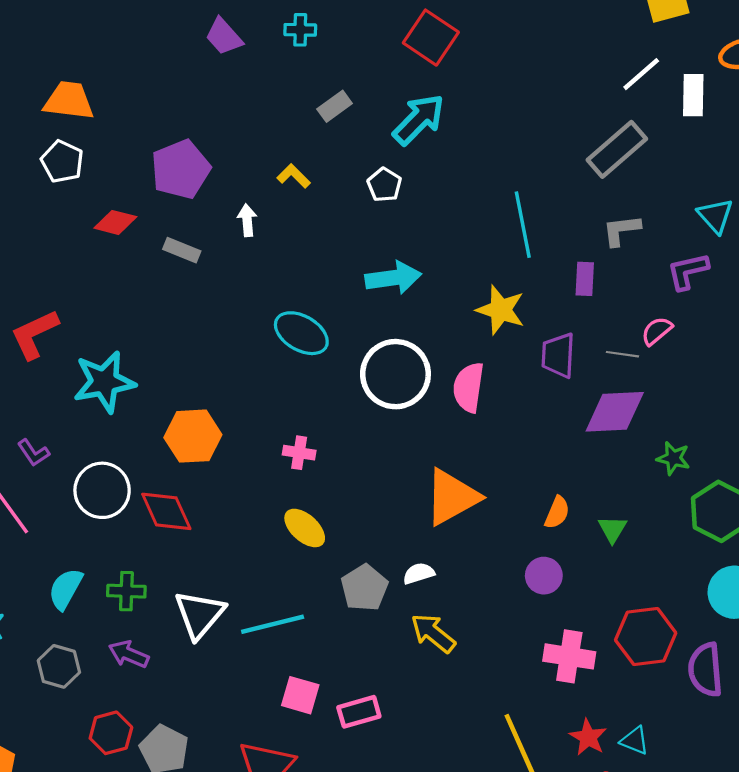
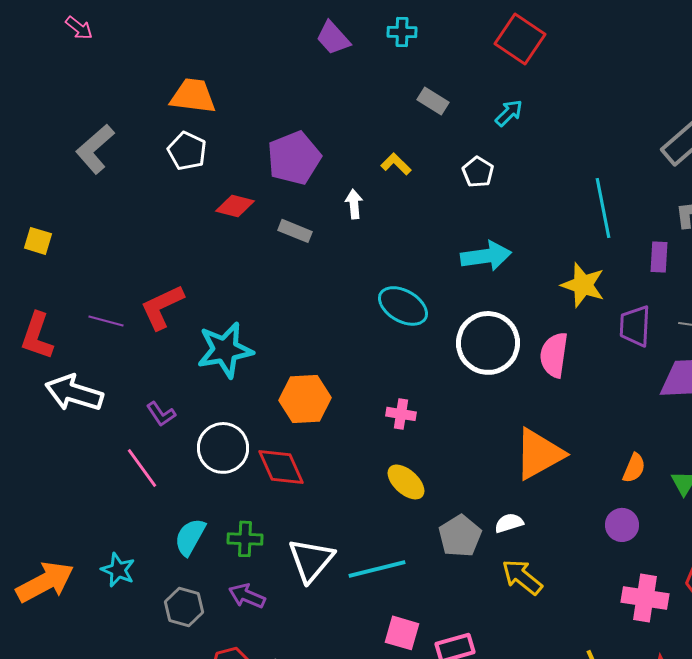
gray rectangle: (335, 106) -> (433, 101), turned 68
cyan arrow: (419, 119) -> (509, 113), size x0.6

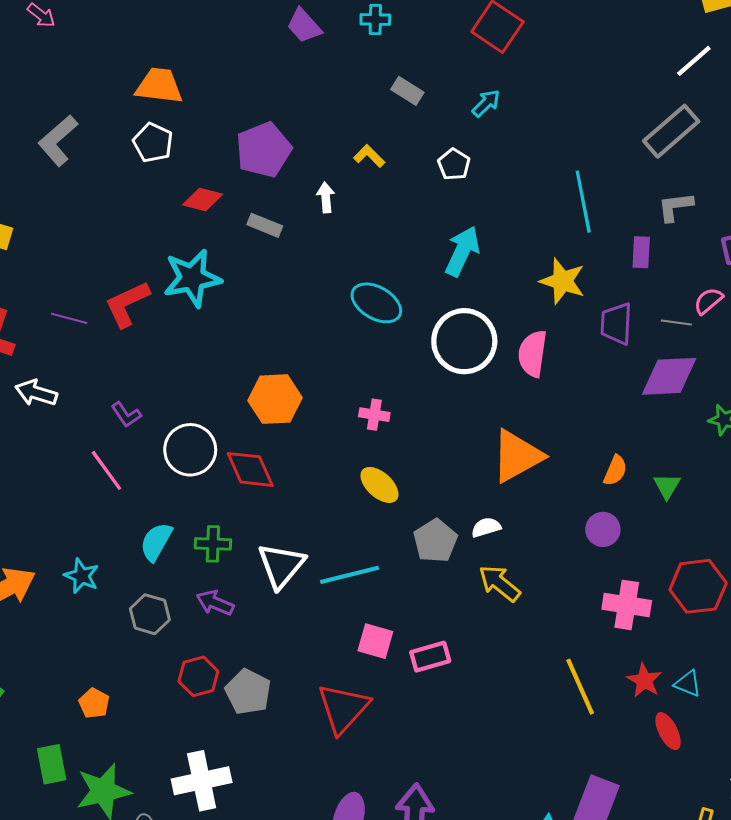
cyan arrow: (486, 256) -> (462, 251), turned -57
cyan star: (225, 350) -> (192, 278), moved
white arrow: (74, 393) -> (36, 393), size x0.7

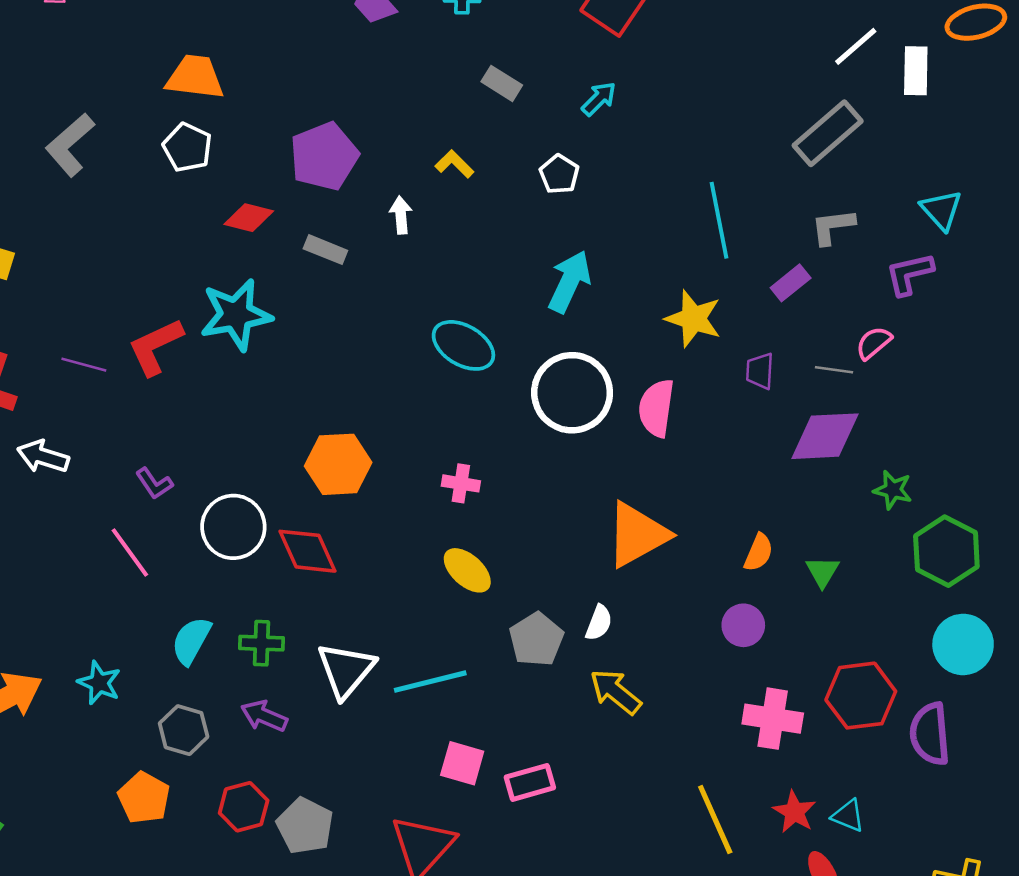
purple rectangle: (641, 252) -> (791, 283), turned 48
purple trapezoid: (616, 324) -> (760, 371), size x0.7
white semicircle: (486, 527) -> (599, 623), turned 128
orange pentagon: (94, 703) -> (144, 798), moved, size x1.4

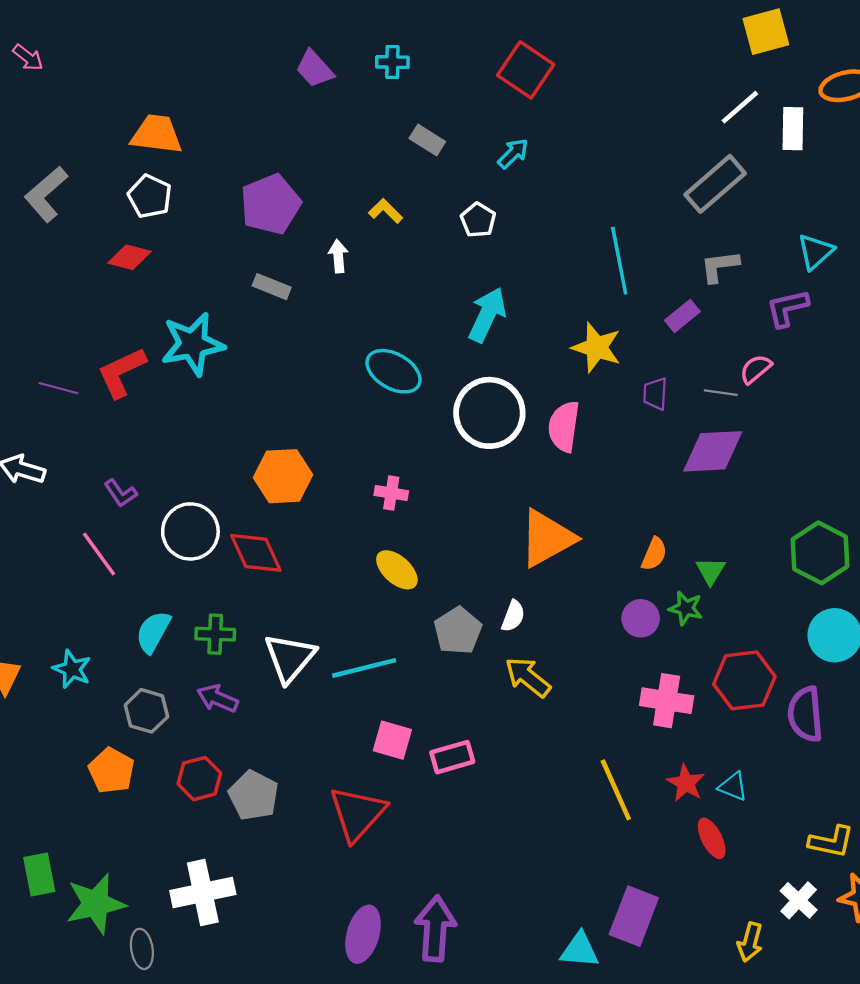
cyan triangle: (941, 210) -> (815, 252), turned 30
red diamond: (249, 218) -> (129, 257), moved
green star: (893, 490) -> (686, 608), moved

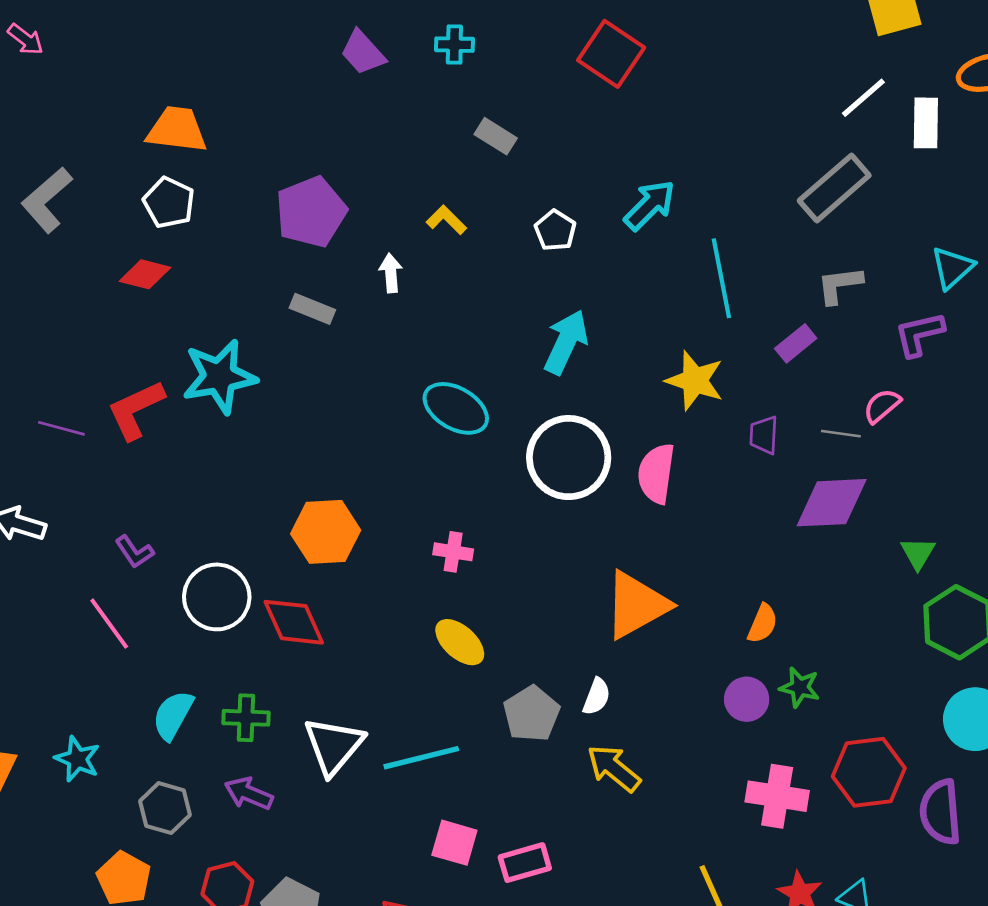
cyan arrow: (513, 153) -> (650, 205), moved, size x1.4
green triangle: (711, 571) -> (918, 553), moved

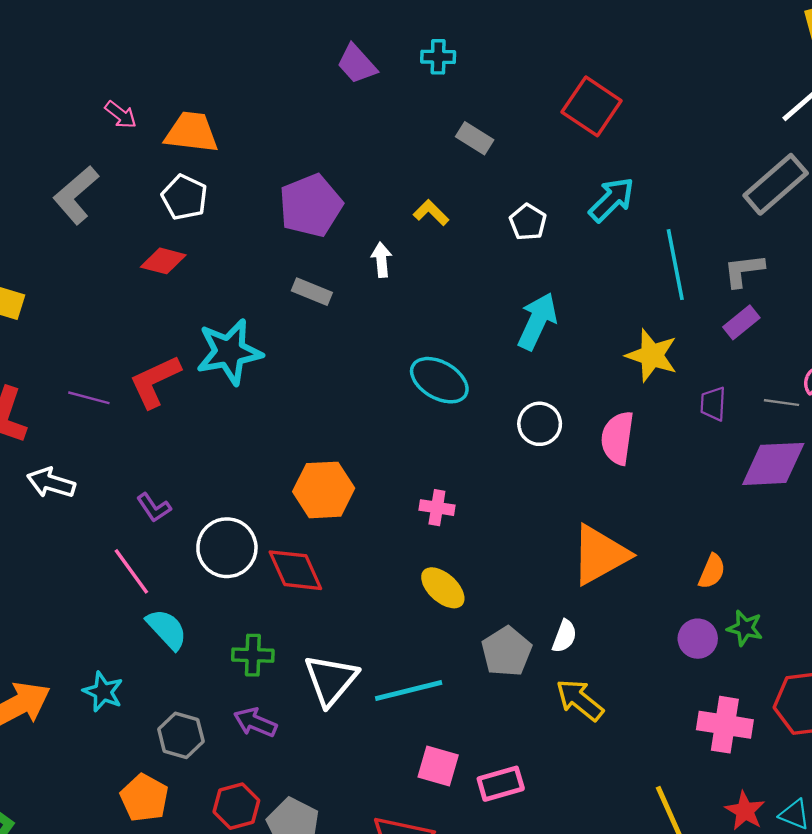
pink arrow: (26, 39) -> (121, 115), moved
red square: (611, 54) -> (592, 106), moved
gray L-shape: (840, 285) -> (744, 270), moved
white circle: (569, 458) -> (540, 424), size x0.6
cyan semicircle: (173, 715) -> (167, 629), moved, turned 108

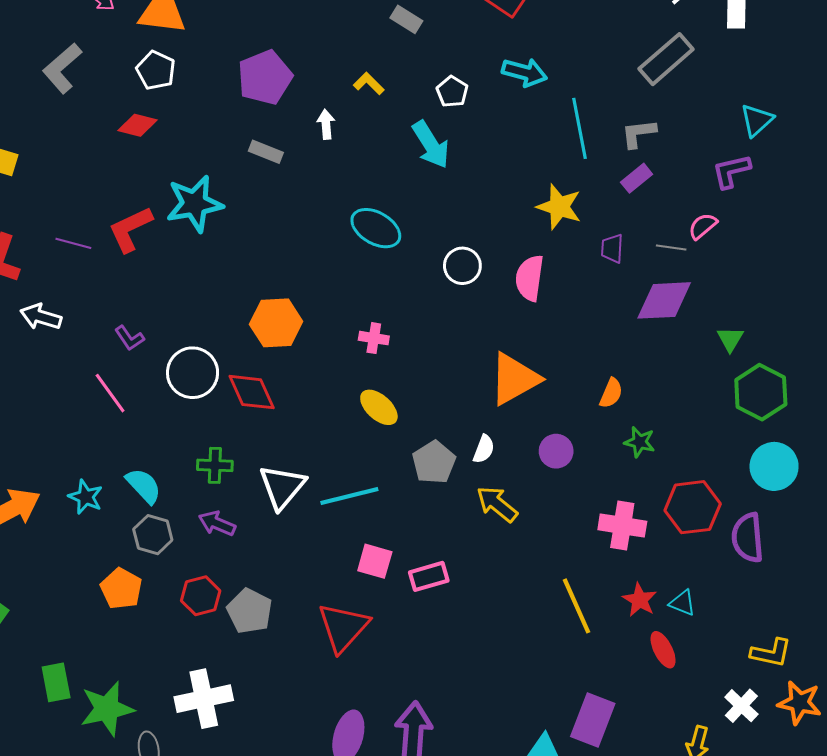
cyan arrow: (612, 200) -> (525, 72), turned 60
cyan arrow: (537, 321) -> (431, 145), moved, turned 123
cyan semicircle: (167, 629) -> (144, 486), moved
purple circle: (698, 639) -> (556, 451), moved

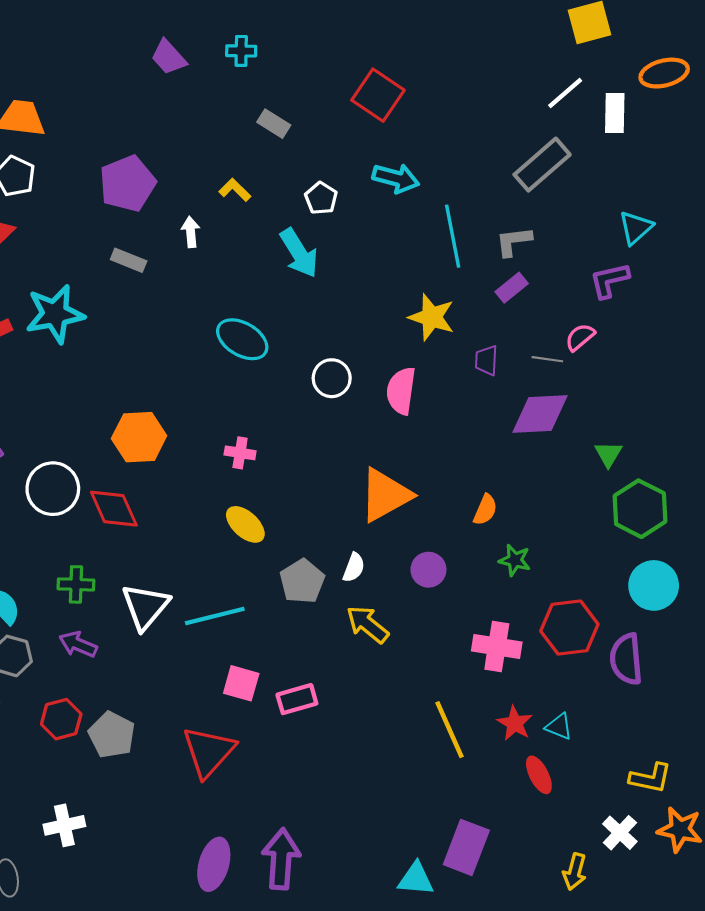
white cross: (204, 699) -> (64, 825), size x0.7

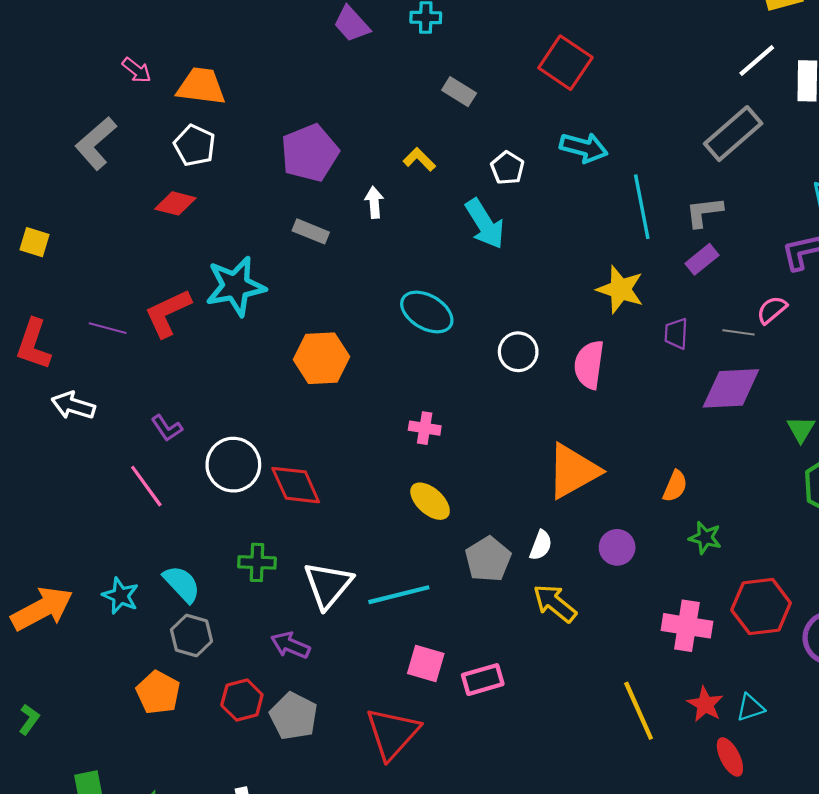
orange hexagon: (139, 437) -> (321, 358), moved
purple arrow: (78, 644) -> (290, 645), moved
cyan triangle: (559, 726) -> (750, 708), turned -40

